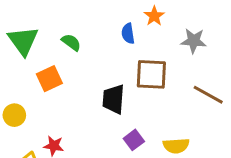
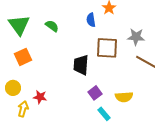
gray star: (194, 41) -> (136, 37), moved
orange square: (49, 79) -> (23, 57), moved
yellow circle: (14, 115) -> (13, 88), moved

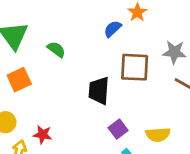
blue semicircle: (91, 20) -> (113, 29), turned 56
green semicircle: (52, 26) -> (56, 49), moved

